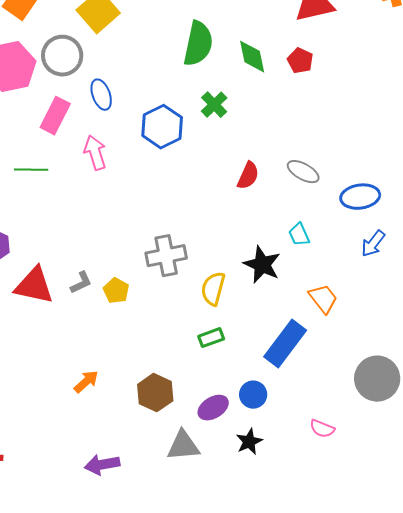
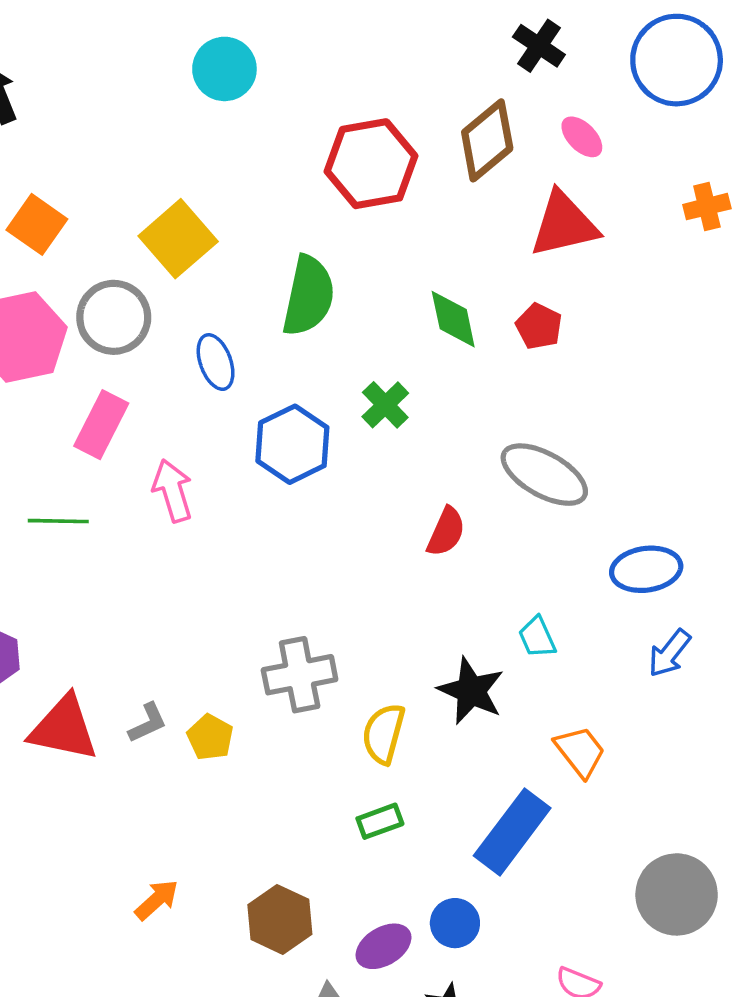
green semicircle: (198, 44) -> (308, 296), moved
blue ellipse: (101, 95) -> (216, 362), moved
gray ellipse: (303, 172) -> (544, 475), moved, size x1.5

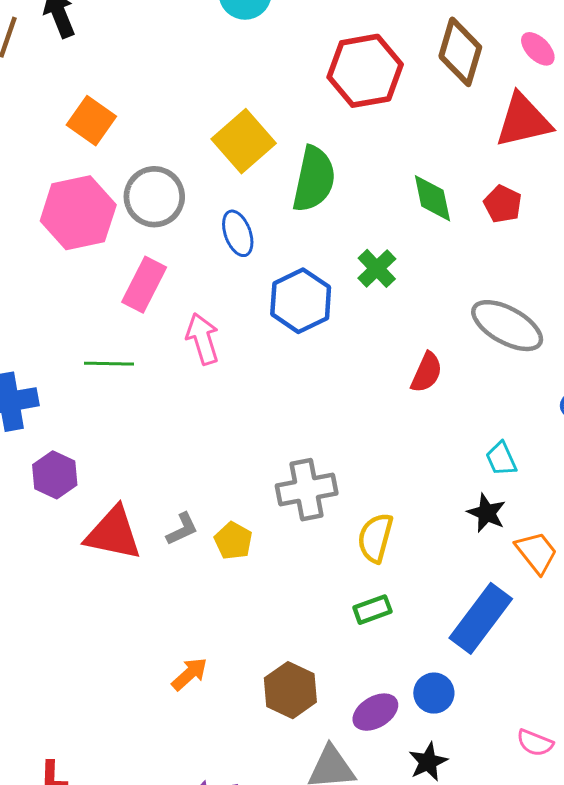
brown diamond: (487, 140) -> (460, 52), turned -34
yellow square: (178, 239) -> (244, 141), moved
black star: (471, 691) -> (487, 513), moved, size x0.7

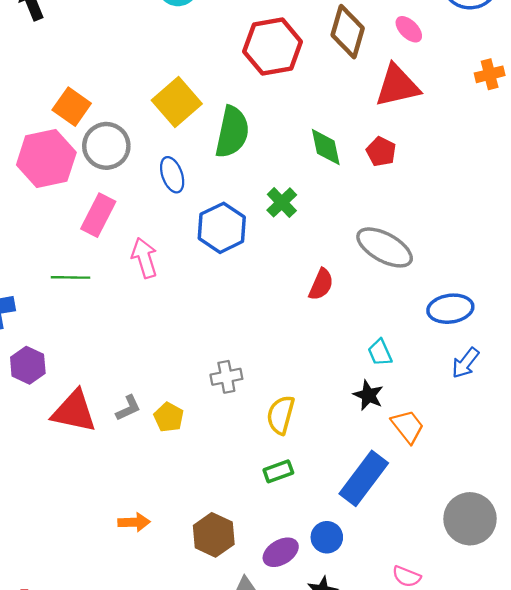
orange square: (91, 121) -> (72, 107), moved
gray cross: (307, 490) -> (226, 377), size x0.7
orange arrow: (189, 674) -> (134, 522), turned 40

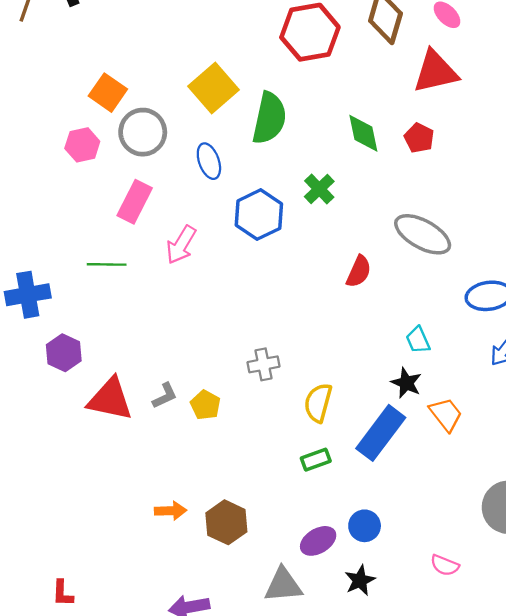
pink hexagon: (46, 159) -> (82, 145), size x0.6
pink arrow: (144, 258) -> (181, 245), turned -132
blue rectangle: (364, 478) -> (381, 433), moved
brown hexagon: (214, 535) -> (226, 522), moved

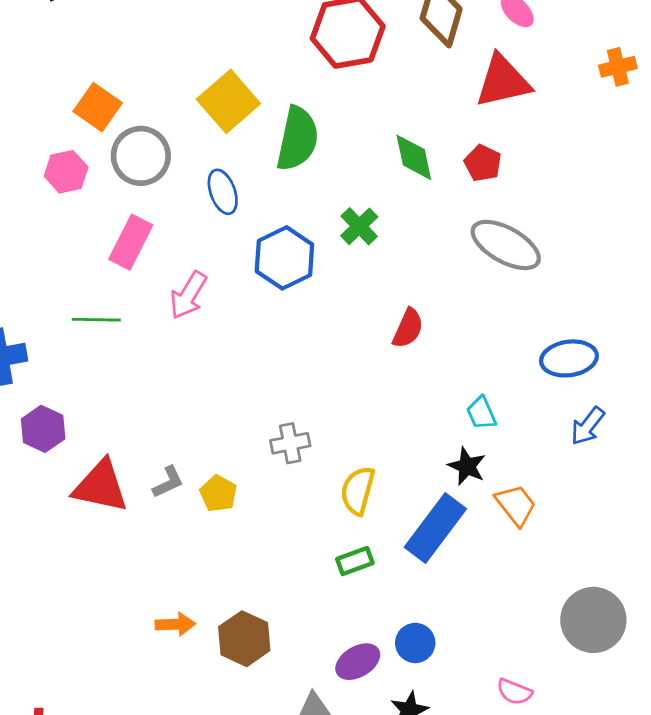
gray ellipse: (423, 234) -> (506, 245), moved

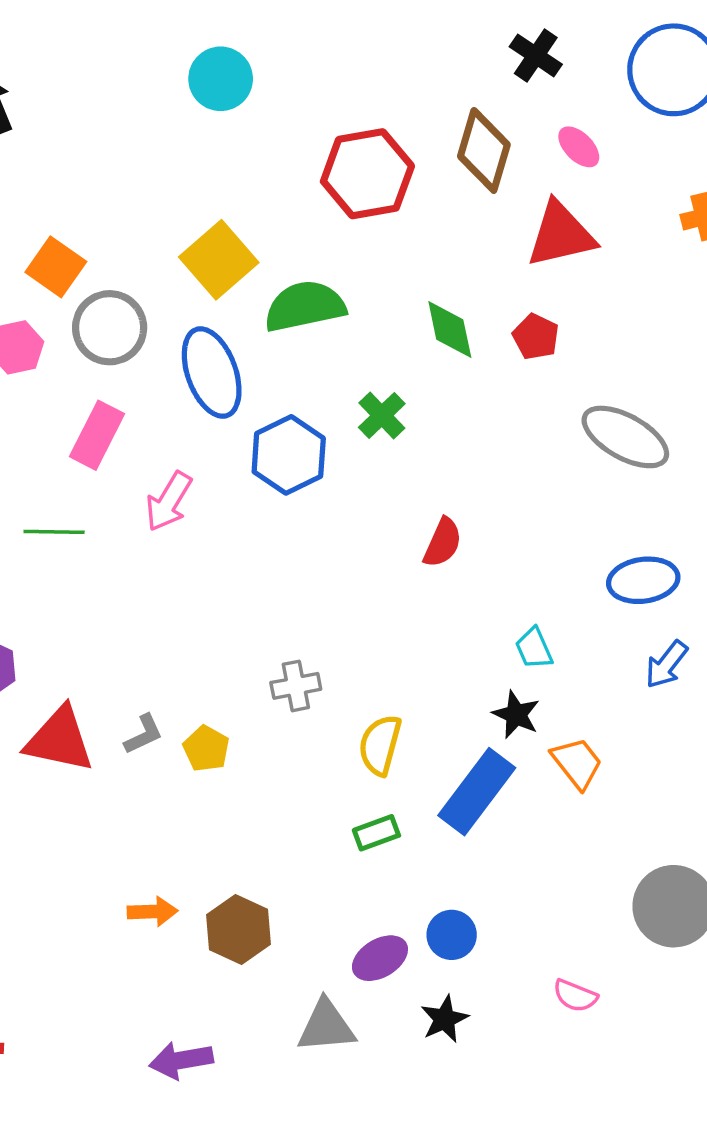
green semicircle: (297, 139) -> (305, 306), turned -114
blue ellipse: (223, 192) -> (212, 373), size x1.6
gray ellipse: (506, 245) -> (625, 437), moved

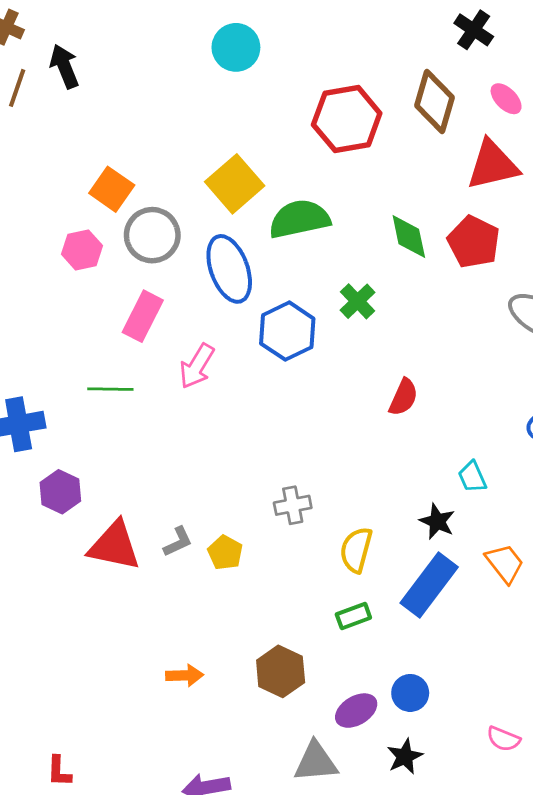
red pentagon: (536, 337) -> (474, 242), size x1.5
black star: (516, 715) -> (437, 521), moved
brown hexagon: (239, 929) -> (281, 671), moved

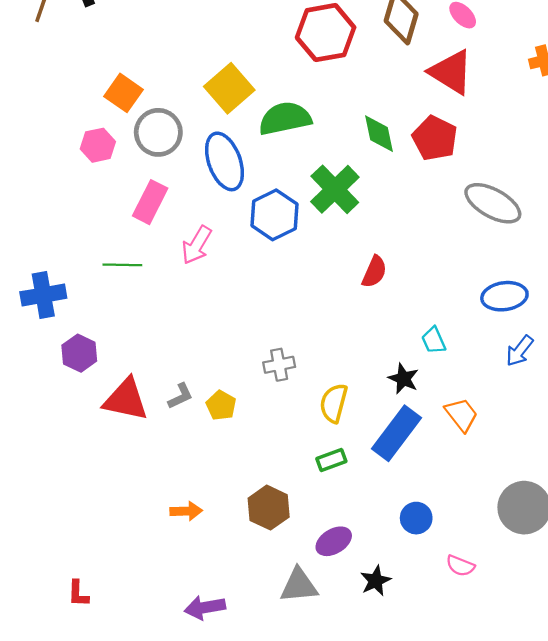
red triangle: (493, 165) -> (451, 72), turned 45
green cross: (358, 301) -> (335, 189), size x1.6
blue circle: (410, 693) -> (416, 518), moved

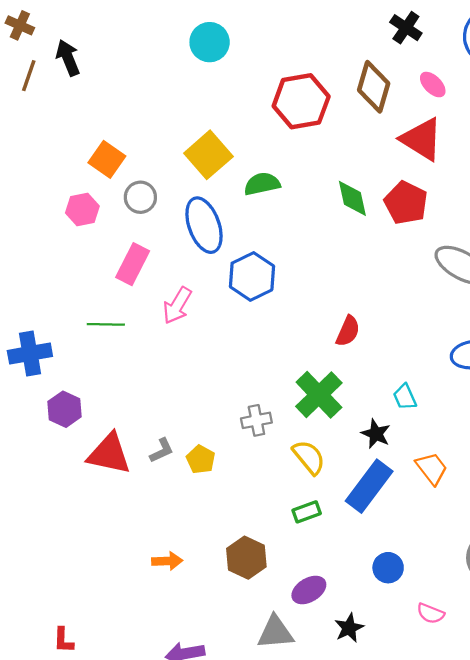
green semicircle: (285, 118) -> (262, 184), size x0.7
gray circle: (158, 132) -> (140, 197), size x0.7
green cross: (335, 189) -> (319, 395), moved
yellow semicircle: (334, 403) -> (309, 457), turned 126

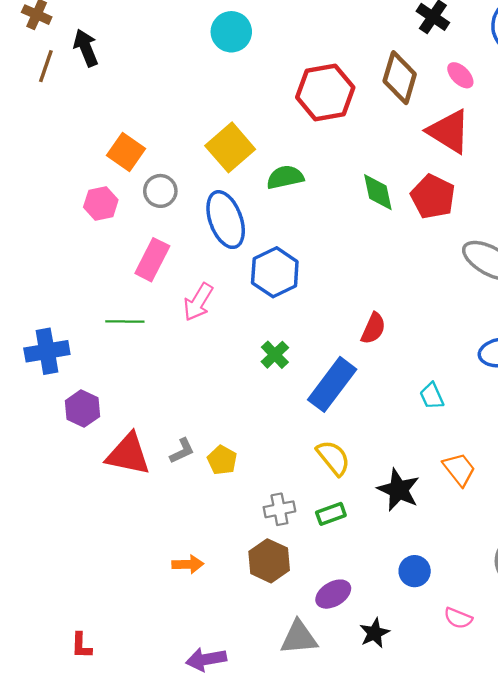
green cross: (319, 395) -> (275, 355), moved, size x0.6
gray cross: (256, 420) -> (279, 509), moved
black star: (376, 434) -> (399, 490), moved, size x1.4
blue rectangle: (369, 486) -> (332, 384), moved

